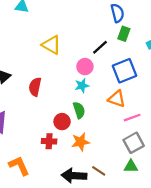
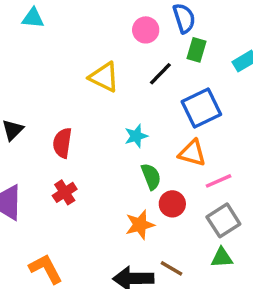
yellow triangle: (51, 45) -> (104, 77), moved
pink circle: (85, 67) -> (146, 30), moved
green semicircle: (79, 110) -> (151, 176), moved
red circle: (62, 122) -> (172, 204), moved
red cross: (49, 141) -> (65, 192), moved, turned -32

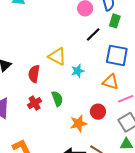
yellow triangle: (104, 77) -> (57, 56), moved
blue square: (201, 108) -> (117, 55), turned 35
green semicircle: (151, 176) -> (57, 99), moved

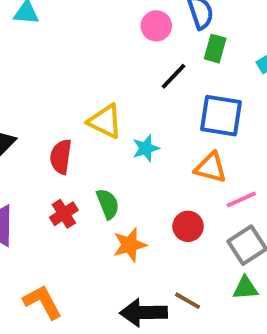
orange star: (78, 123) -> (130, 245), moved

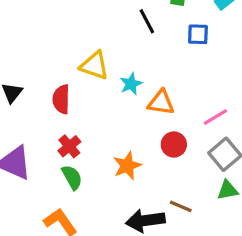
black line: (173, 76) -> (147, 21), turned -65
blue square: (221, 116) -> (198, 34), moved, size x0.6
orange triangle: (211, 168) -> (161, 102), moved
green semicircle: (108, 204) -> (72, 177), moved

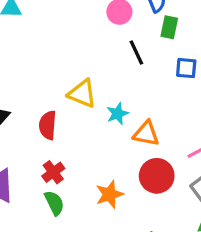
red circle: (174, 145) -> (157, 176), size x1.4

